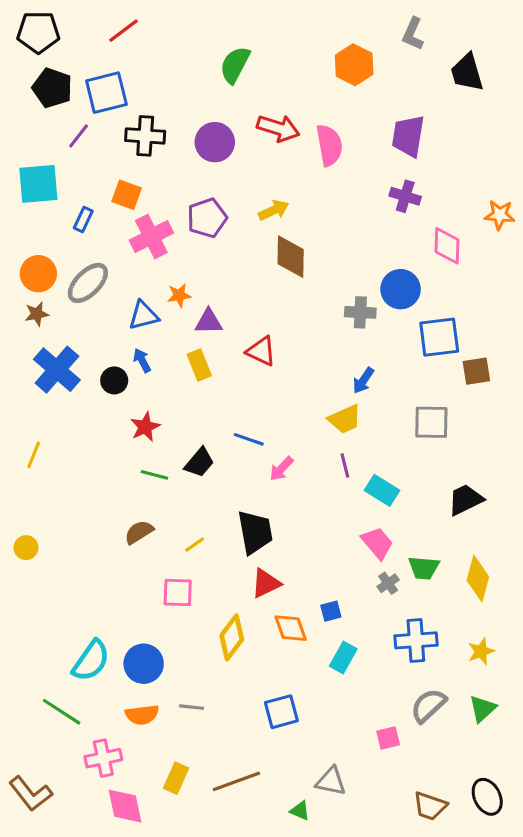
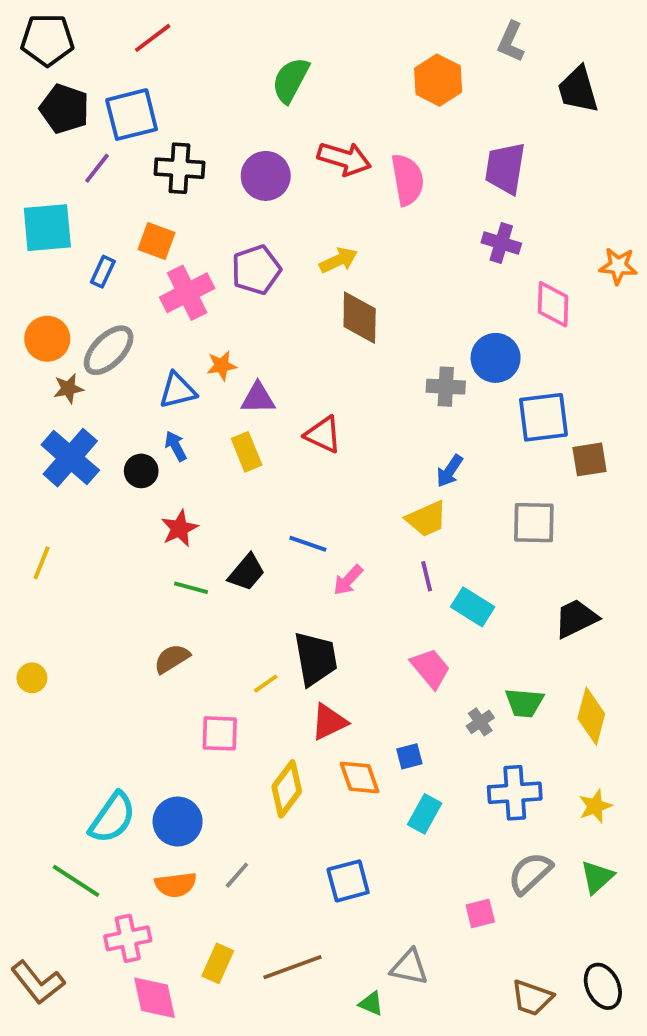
brown star: (37, 314) -> (68, 389), moved
pink trapezoid: (377, 543) -> (430, 668), moved
yellow line: (195, 545) -> (266, 684), moved
gray line: (192, 707) -> (237, 875), turned -55

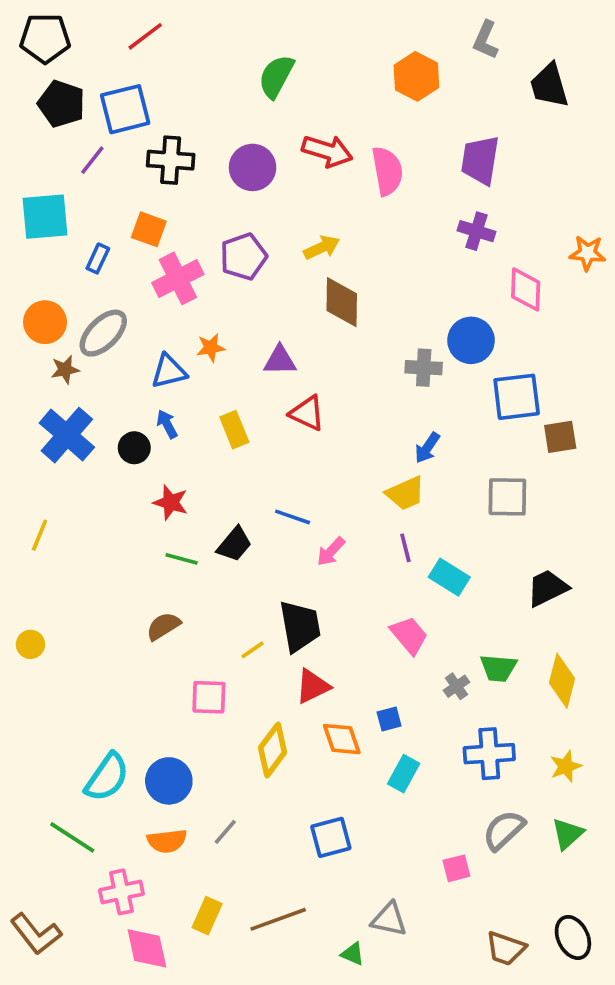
purple triangle: (258, 398) -> (280, 360), moved
red star: (179, 528) -> (171, 502), turned -30

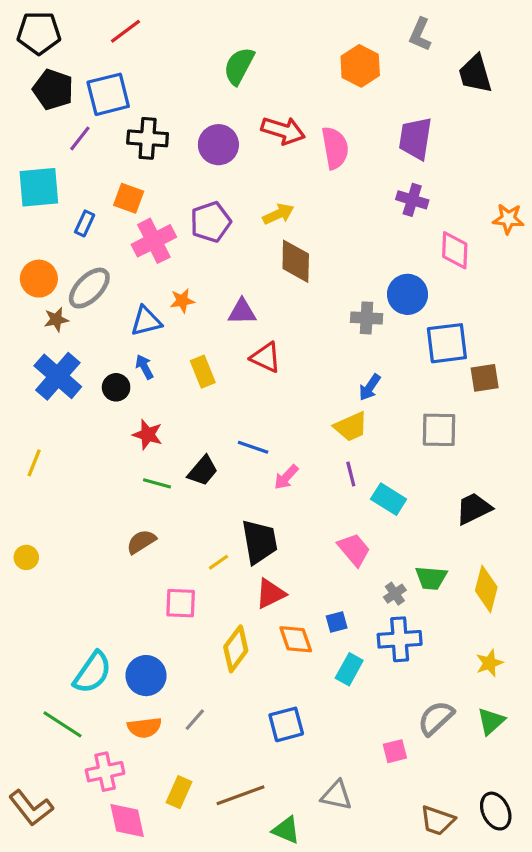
blue cross: (489, 754) -> (400, 639), moved
green triangle: (353, 954) -> (286, 830), moved, size x1.4

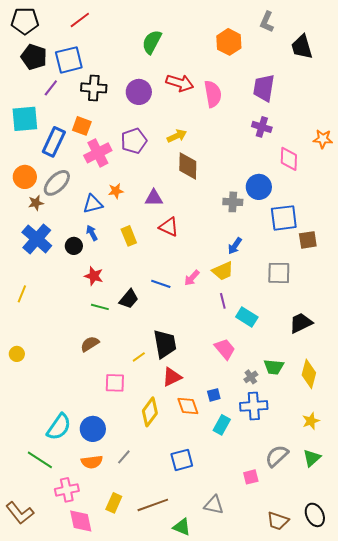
blue rectangle: (85, 223) -> (54, 142), size x1.8
pink arrow: (286, 477) -> (192, 278), moved

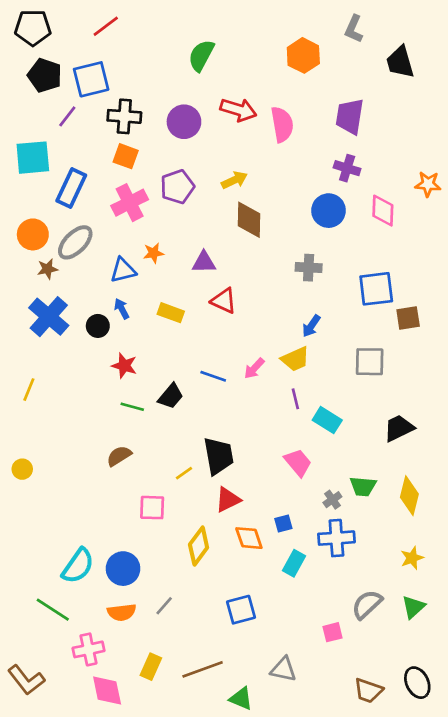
orange square: (82, 126) -> (126, 156), moved
blue circle: (259, 187) -> (329, 211), moved
yellow rectangle: (129, 236) -> (171, 313), turned -48

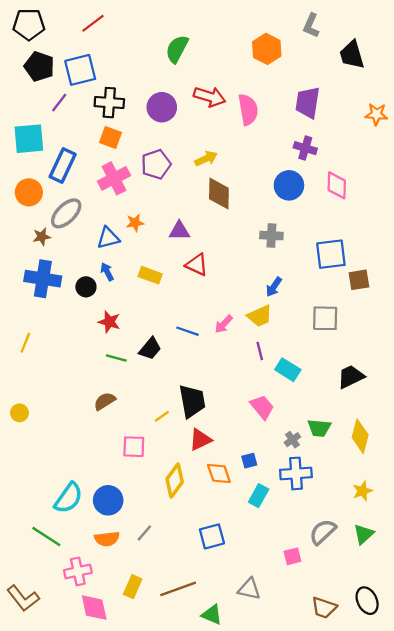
orange star: (428, 184) -> (376, 114), moved
orange circle: (33, 234) -> (29, 192), moved
blue cross: (49, 317) -> (43, 279), turned -32

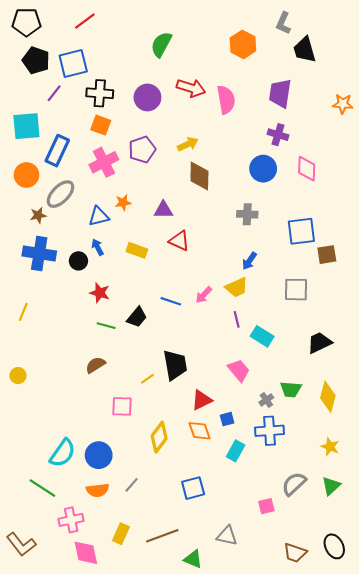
black trapezoid: (352, 55) -> (305, 50), moved
red triangle: (200, 440) -> (202, 400), moved
yellow star: (362, 491) -> (330, 447), turned -30

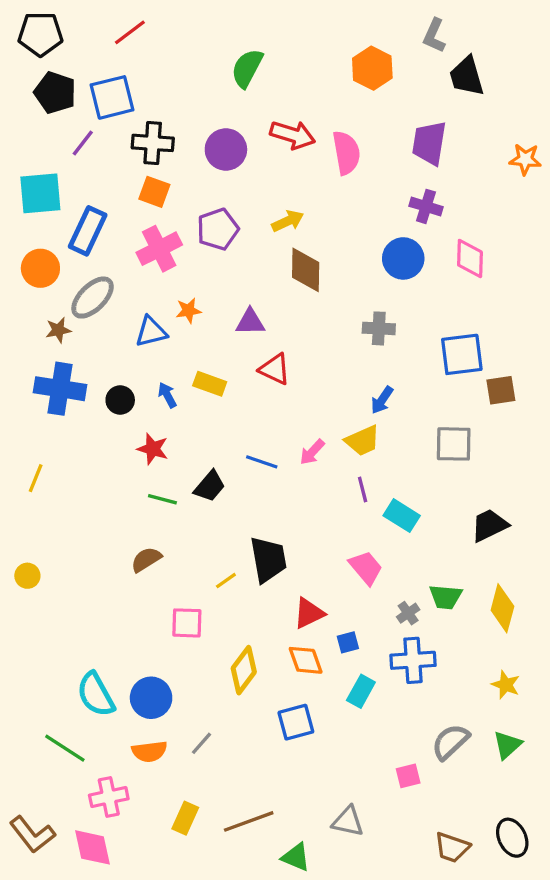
blue arrow: (98, 247) -> (167, 395), moved
cyan semicircle: (63, 453) -> (96, 694), turned 116
blue square: (193, 488) -> (296, 722), moved
pink diamond: (86, 553) -> (92, 847), moved

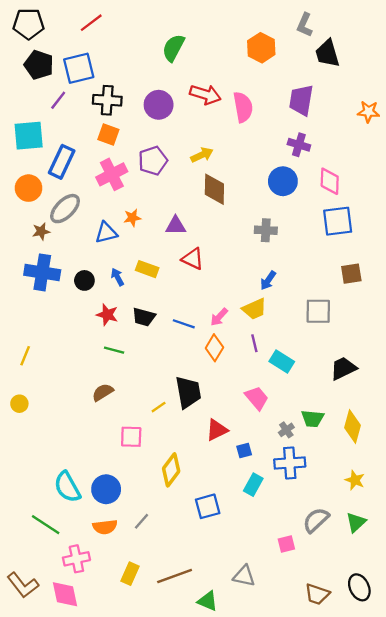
blue square: (462, 354) -> (338, 221), moved
yellow line: (36, 478) -> (25, 356), moved
black trapezoid: (210, 486) -> (144, 317), moved, turned 65
orange diamond: (306, 660) -> (214, 348), moved, turned 50

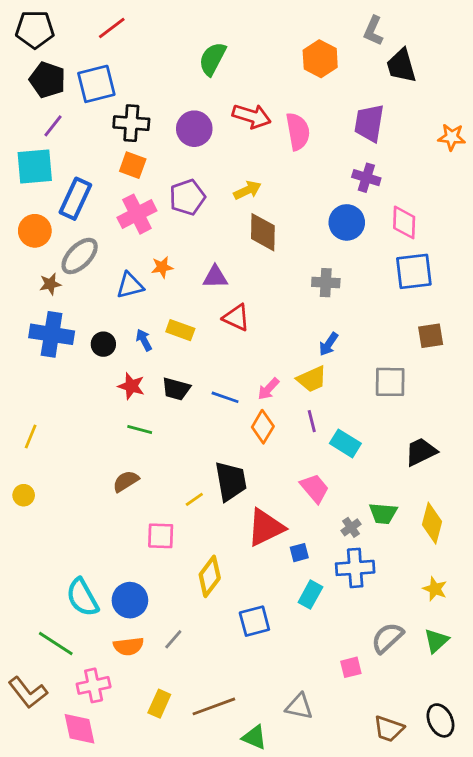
purple line: (58, 100) -> (53, 126), moved
red triangle: (217, 430) -> (266, 527), size x1.4
brown L-shape: (23, 585) -> (28, 692), moved

